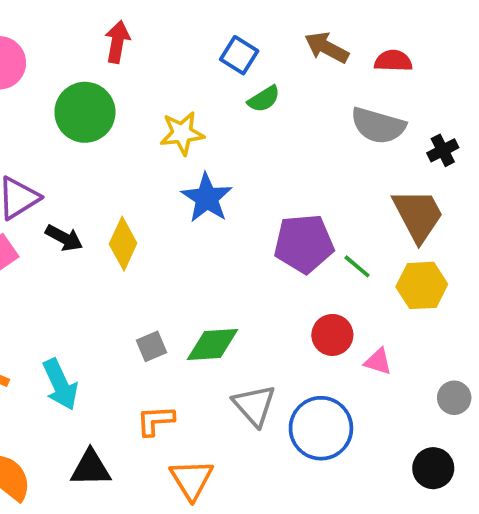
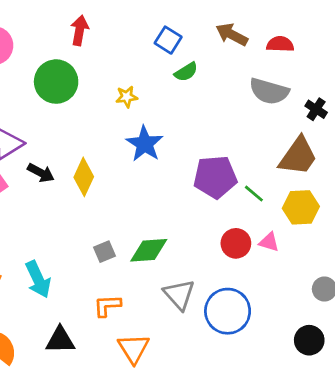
yellow star: (182, 133) -> (127, 97), size x0.7
black cross: (443, 150) -> (316, 109), turned -30
brown trapezoid: (418, 215) -> (298, 156), turned 63
pink triangle: (378, 362) -> (269, 242), moved

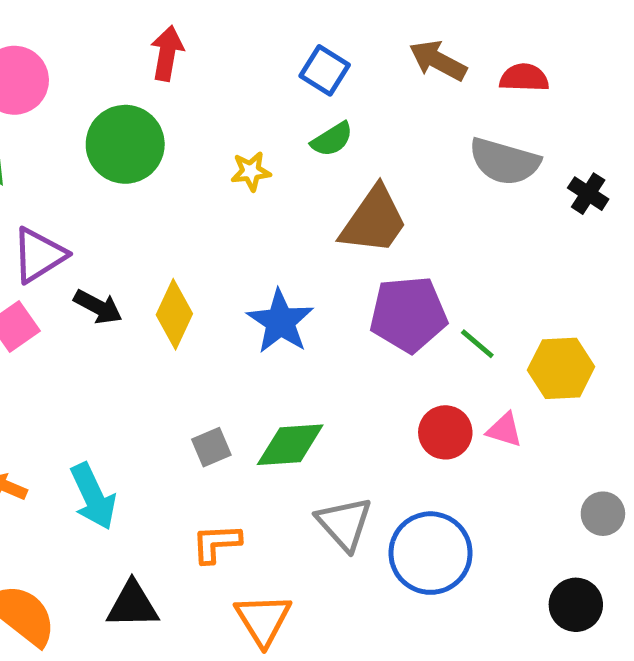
green semicircle: (186, 72) -> (332, 139), moved
blue star: (145, 144) -> (280, 322), moved
brown trapezoid: (298, 156) -> (374, 221), moved

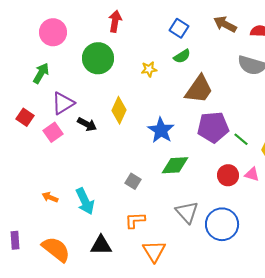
yellow diamond: (174, 314) -> (119, 110), moved
green diamond: (290, 445) -> (175, 165), moved
gray square: (211, 447) -> (133, 181), turned -35

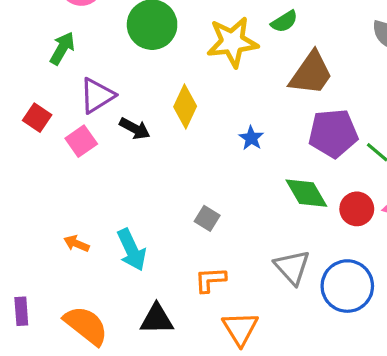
yellow star: (149, 69) -> (232, 42), size x2.0
blue star: (161, 130) -> (251, 138), size x0.6
green diamond: (175, 165) -> (306, 193), moved, turned 64

